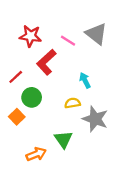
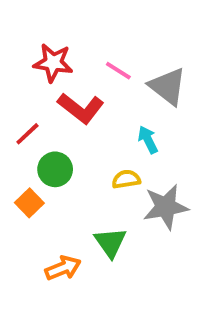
gray triangle: (96, 34) -> (168, 86), moved
red L-shape: (46, 62) -> (81, 108), turned -100
gray star: (95, 119) -> (166, 207), turned -30

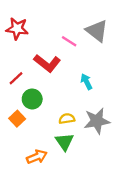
red star: (53, 63) -> (17, 29), moved
gray triangle: (168, 86) -> (97, 31), moved
yellow semicircle: (126, 179) -> (67, 119), moved

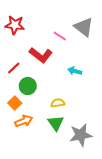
cyan arrow: (86, 82) -> (75, 71), turned -48
gray star: (97, 121) -> (81, 135), moved
orange arrow: (37, 157) -> (24, 121), moved

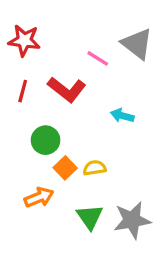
red line: (14, 68) -> (23, 91), moved, turned -32
orange square: (15, 103) -> (65, 168), moved
green triangle: (56, 123) -> (90, 217), moved

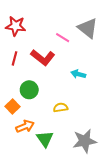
orange square: (65, 168) -> (12, 107), moved
green triangle: (90, 217) -> (45, 139), moved

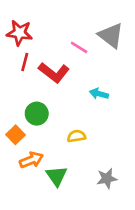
red line: (15, 58) -> (25, 62), moved
gray star: (85, 141) -> (107, 179), size x0.7

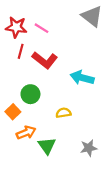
gray triangle: (111, 35) -> (92, 16), moved
pink line: (79, 47) -> (41, 28), moved
cyan arrow: (99, 94) -> (82, 78), size x1.5

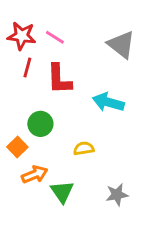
gray triangle: (92, 16) -> (121, 44), moved
red L-shape: (45, 60) -> (59, 79), turned 50

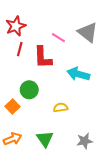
red star: (22, 36) -> (16, 26), turned -30
pink line: (55, 37) -> (58, 38), moved
orange arrow: (35, 174) -> (13, 139), moved

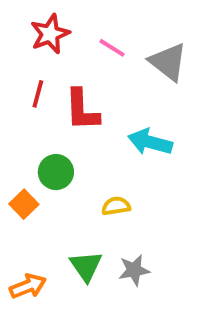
red star: (16, 26) -> (50, 34), moved
pink line: (58, 38) -> (112, 48), moved
orange arrow: (13, 139) -> (28, 286), moved
gray star: (85, 141) -> (134, 270), moved

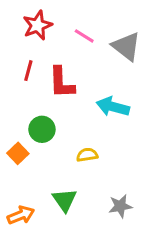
gray star: (134, 270) -> (120, 206), moved

